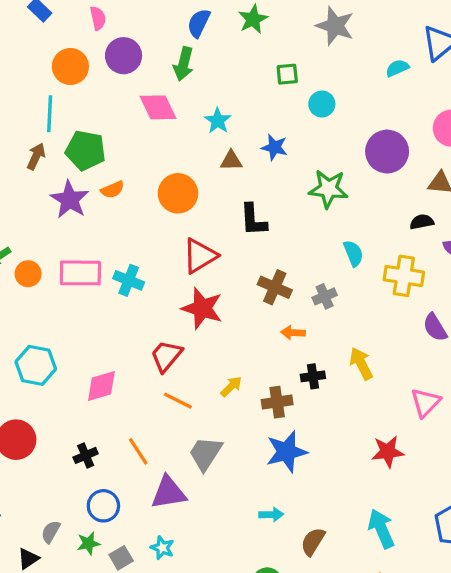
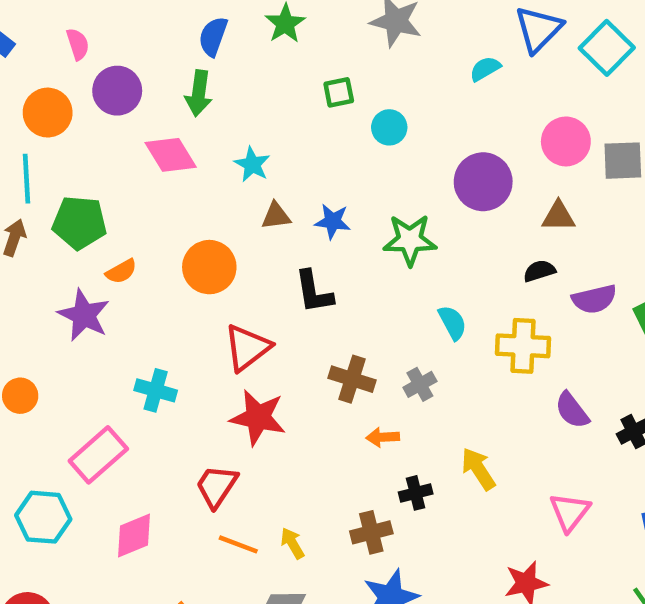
blue star: (274, 147) -> (333, 221), moved
purple star: (70, 200) -> (84, 315), moved
pink rectangle: (80, 273) -> (98, 455), moved, turned -36
yellow arrow: (231, 387) -> (292, 543), moved, turned -70

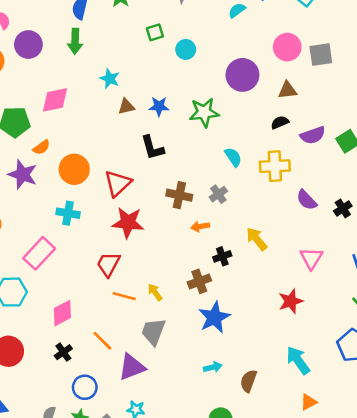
pink diamond: (171, 155) -> (55, 100), moved, turned -64
orange circle: (209, 267) -> (74, 169), moved
pink diamond: (134, 536) -> (62, 313), moved

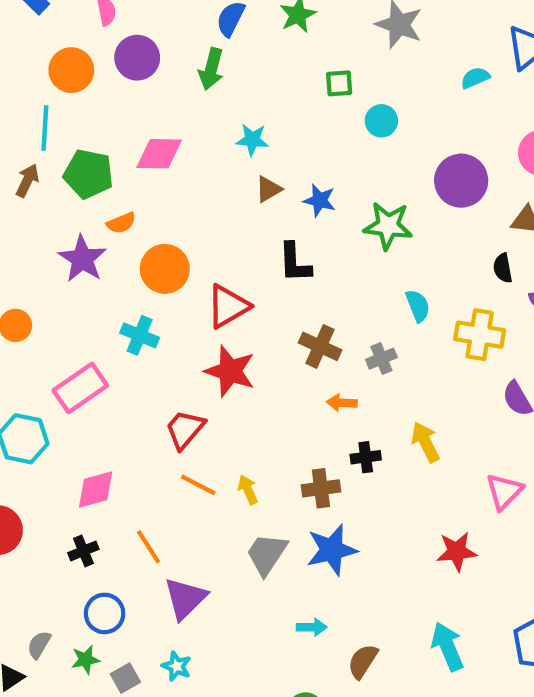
cyan star: (110, 79) -> (252, 140), turned -30
brown triangle: (126, 107) -> (268, 189), turned -30
black semicircle: (280, 122) -> (503, 268), turned -90
gray trapezoid: (153, 332) -> (267, 554), moved
purple triangle: (132, 367) -> (185, 598), turned -36

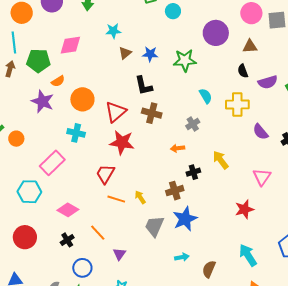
brown cross: (320, 346) -> (152, 113), moved
pink diamond: (96, 490) -> (68, 210), turned 55
purple triangle: (185, 598) -> (119, 254), size x0.6

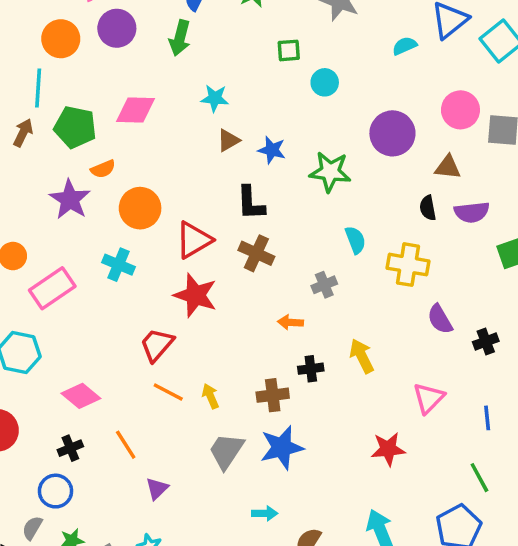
purple semicircle: (268, 82) -> (472, 212), moved
pink rectangle: (52, 163) -> (52, 288), moved
blue circle: (82, 268) -> (55, 491), moved

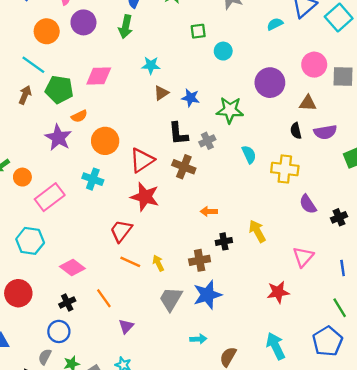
cyan line: (38, 88) -> (33, 65), turned -55
gray cross: (324, 285) -> (207, 141), moved

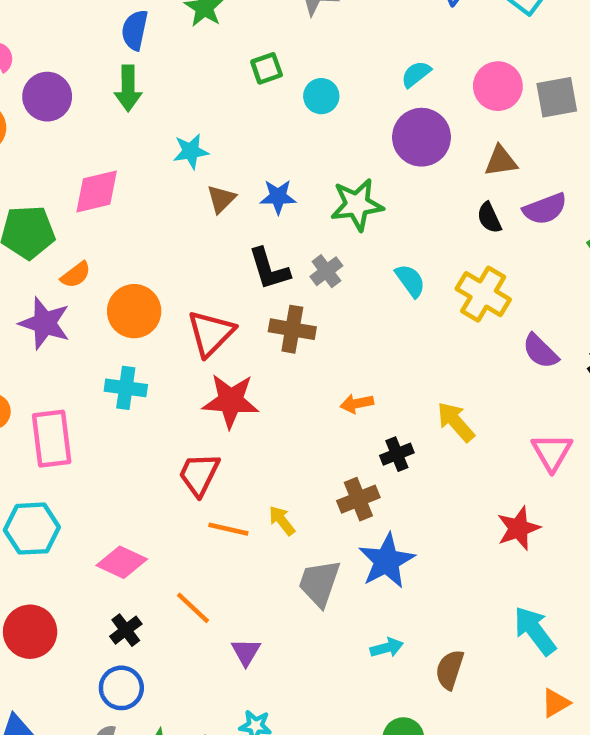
cyan semicircle: (275, 24) -> (416, 74), moved
yellow cross: (285, 169) -> (483, 294), turned 36
pink rectangle: (50, 197) -> (52, 439), turned -48

